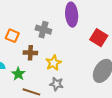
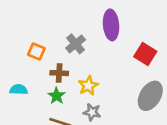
gray cross: (43, 30) -> (76, 44), turned 35
green star: (18, 74) -> (57, 96), moved

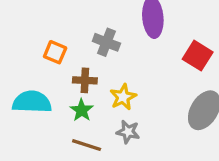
gray cross: (76, 44) -> (106, 42), turned -30
cyan semicircle: (19, 89) -> (32, 102), size x1.6

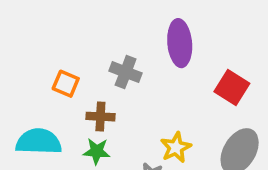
yellow star: (123, 97) -> (176, 147), moved
green star: (82, 110) -> (97, 151), turned -30

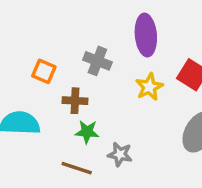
yellow star: (176, 147) -> (149, 87), moved
green star: (97, 151) -> (87, 132), moved

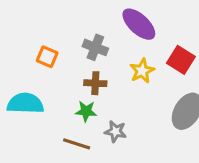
purple ellipse: (146, 35) -> (139, 24), turned -42
brown cross: (75, 101) -> (95, 83), moved

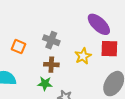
purple ellipse: (139, 24) -> (99, 24), moved
red square: (181, 60) -> (109, 49), turned -30

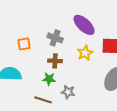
purple ellipse: (99, 24) -> (84, 25), moved
orange square: (18, 47) -> (24, 44), turned -32

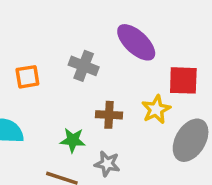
yellow star: (85, 53) -> (156, 109), moved
brown cross: (55, 61) -> (109, 115), moved

